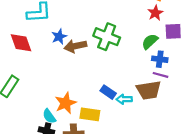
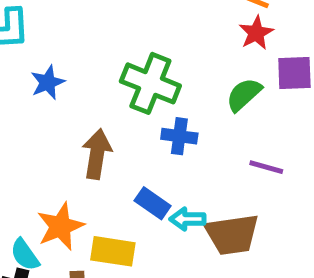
brown arrow: (75, 46) -> (97, 154), moved, turned 110
blue cross: (160, 59) -> (179, 136), moved
brown trapezoid: (149, 90) -> (232, 234), moved

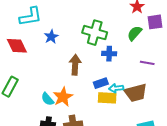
blue rectangle: (153, 203) -> (101, 83), turned -48
yellow rectangle: (113, 251) -> (107, 98), moved
cyan semicircle: (25, 255) -> (48, 99), moved

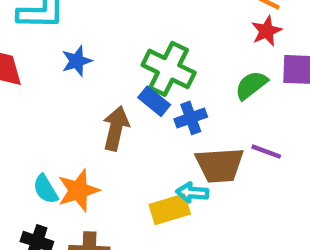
blue cross: (109, 54) -> (191, 118), turned -32
blue rectangle: (101, 83) -> (154, 101), moved, turned 48
brown trapezoid: (136, 93) -> (220, 165), moved
yellow rectangle: (107, 98) -> (170, 209), turned -30

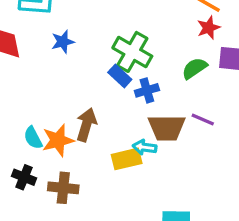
brown arrow: (116, 128) -> (86, 125), moved

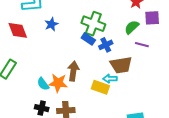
purple line: (203, 119) -> (142, 45), moved
orange star: (58, 140) -> (58, 83), turned 30
yellow rectangle: (127, 159) -> (100, 87), turned 42

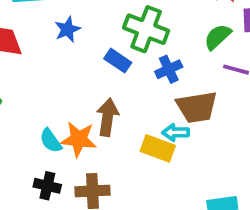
blue rectangle: (88, 39) -> (118, 61), moved

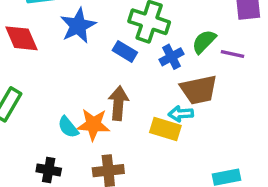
blue star: (67, 29) -> (78, 26), size x1.5
green semicircle: (218, 37) -> (204, 42), moved
black cross: (47, 186) -> (49, 170), moved

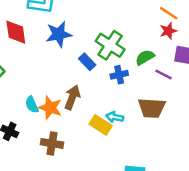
green semicircle: (204, 42) -> (145, 57), moved
purple line: (232, 54) -> (164, 74), moved
brown trapezoid: (199, 90) -> (152, 108), moved

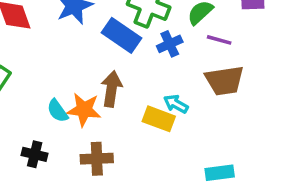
blue rectangle: (87, 62) -> (121, 35), size x1.5
purple line: (164, 74) -> (219, 40), moved
cyan arrow: (115, 117) -> (176, 104), turned 30

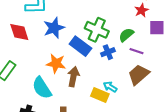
brown trapezoid: (224, 80) -> (139, 75), turned 145
orange star: (84, 110) -> (56, 63), moved
cyan semicircle: (57, 111) -> (42, 88), size x1.6

